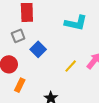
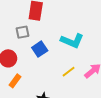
cyan L-shape: (76, 23) -> (72, 41), moved

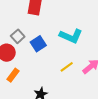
gray square: (23, 32) -> (18, 36), moved, turned -32

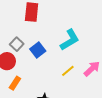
cyan L-shape: (71, 36) -> (70, 40), turned -50

